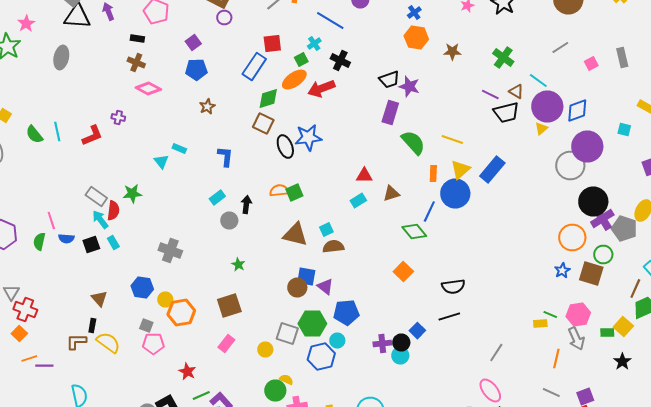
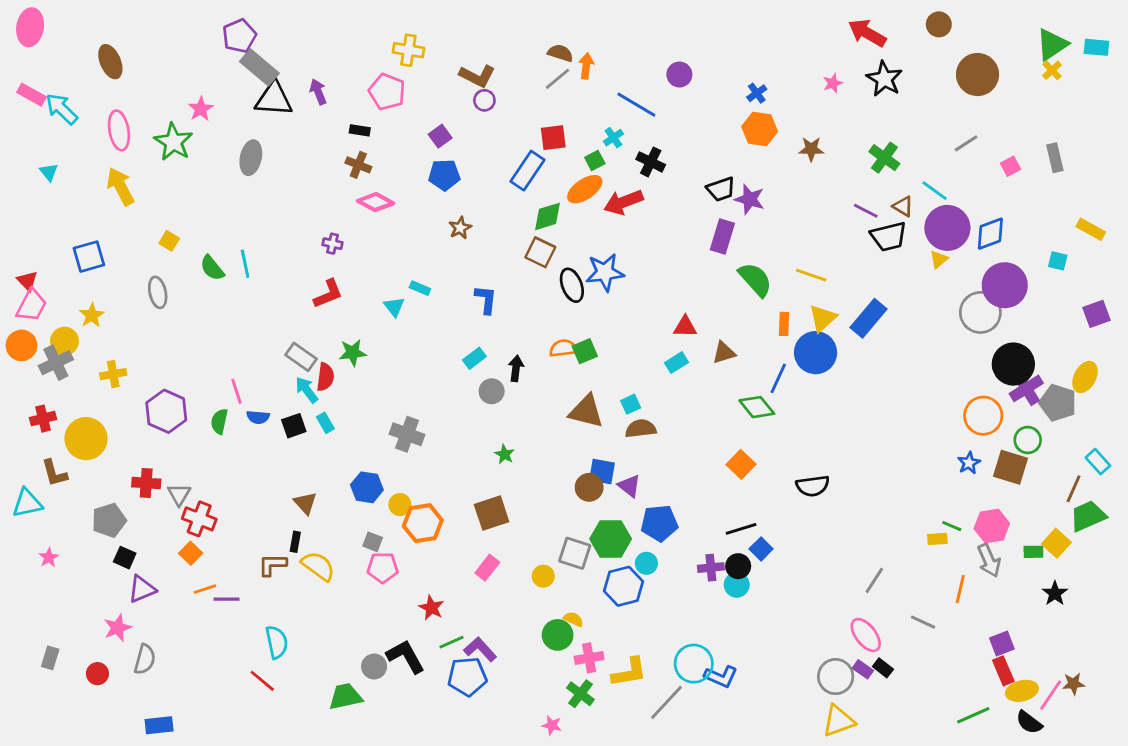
red L-shape: (92, 136) -> (328, 294), moved
black line: (449, 316) -> (741, 529), moved
gray line: (551, 392) -> (923, 622), moved

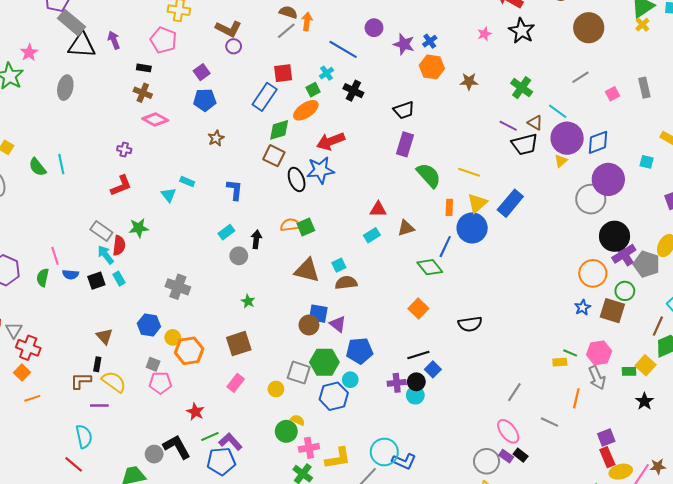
purple star: (750, 199) -> (404, 44), moved
red arrow: (623, 202) -> (331, 141), moved
purple line: (226, 599) -> (99, 406), moved

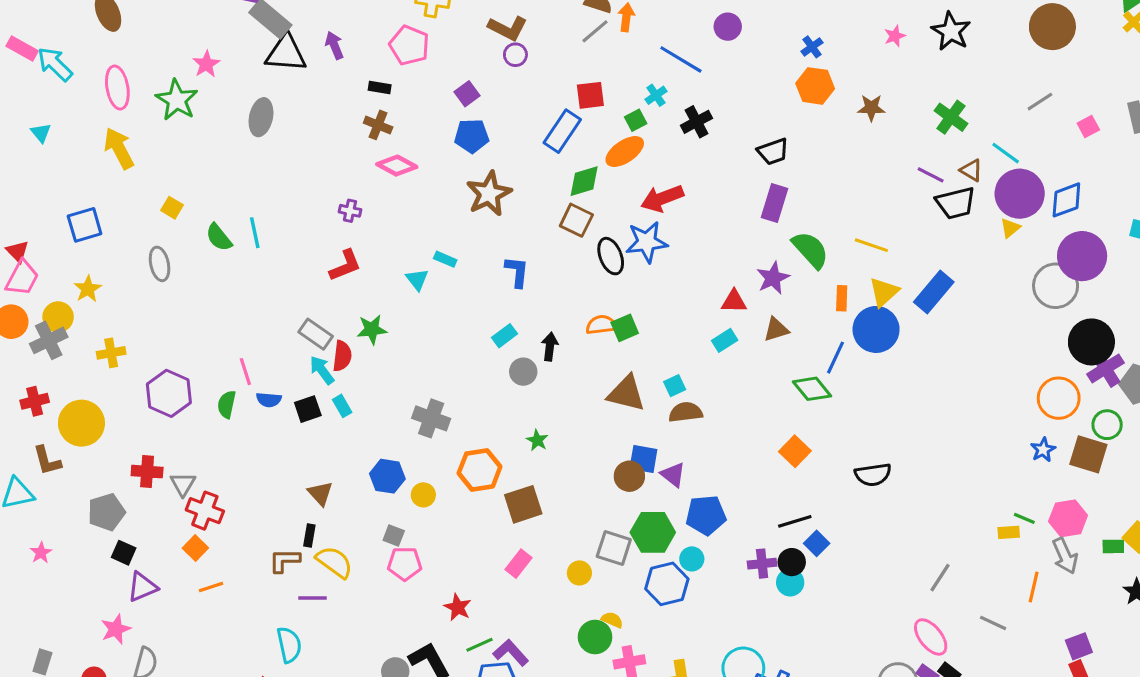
purple star: (404, 44) -> (773, 278), moved, turned 30
black cross: (353, 91) -> (697, 122), turned 36
brown star: (216, 138) -> (489, 194), size x1.8
orange hexagon: (189, 351) -> (480, 470), moved

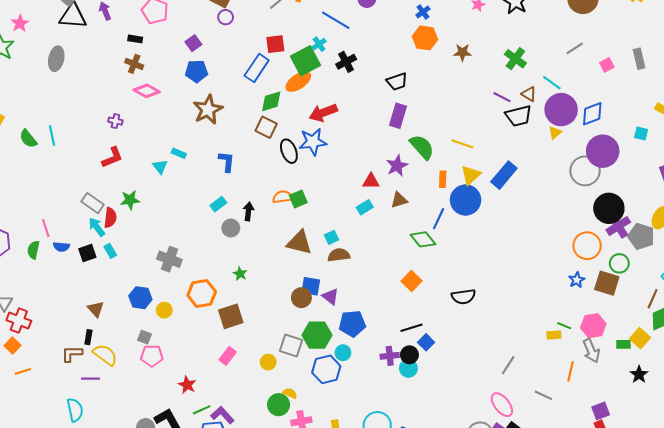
green square: (636, 120) -> (306, 61), size x2.0

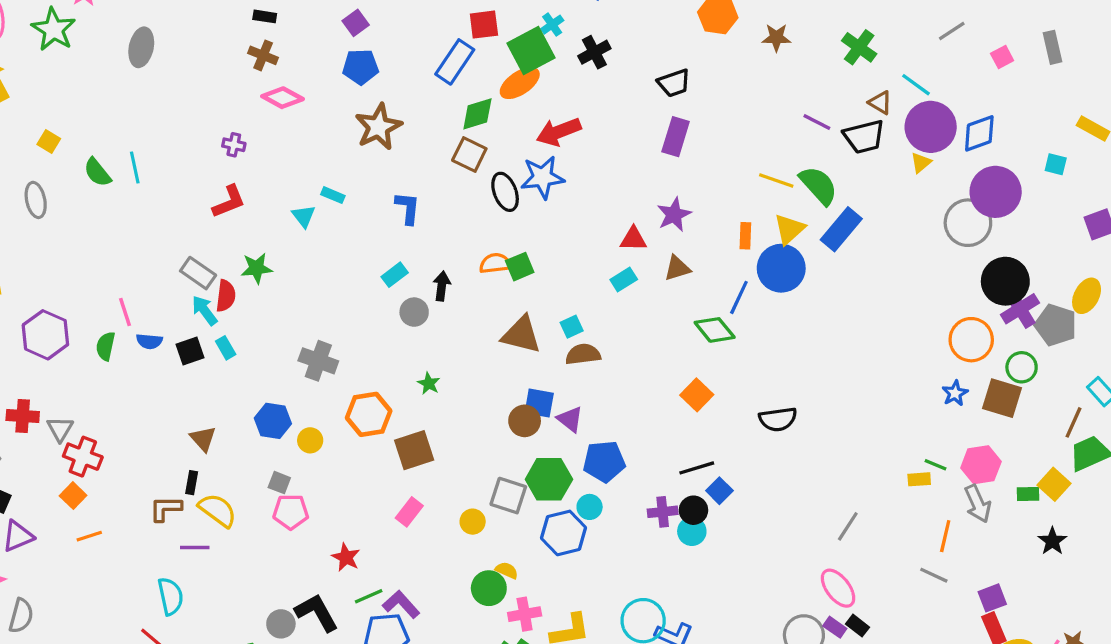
purple line: (502, 97) -> (817, 122), moved
green semicircle: (422, 147) -> (819, 185), moved
gray line: (543, 395) -> (934, 575), moved

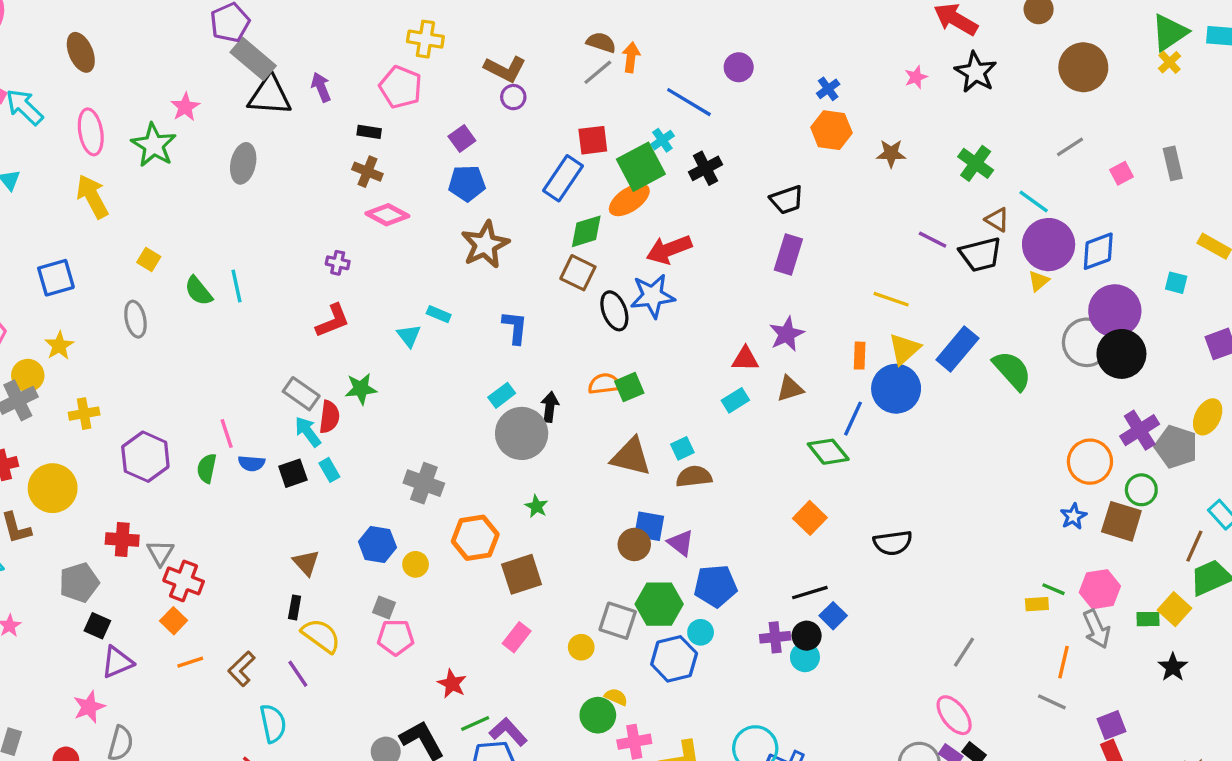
green semicircle: (819, 185) -> (1012, 370), moved
black circle: (1005, 281) -> (1121, 354), moved
gray circle: (414, 312) -> (522, 433), size x1.8
brown L-shape: (166, 509) -> (242, 669), moved, turned -44
purple line: (195, 548) -> (298, 674), turned 56

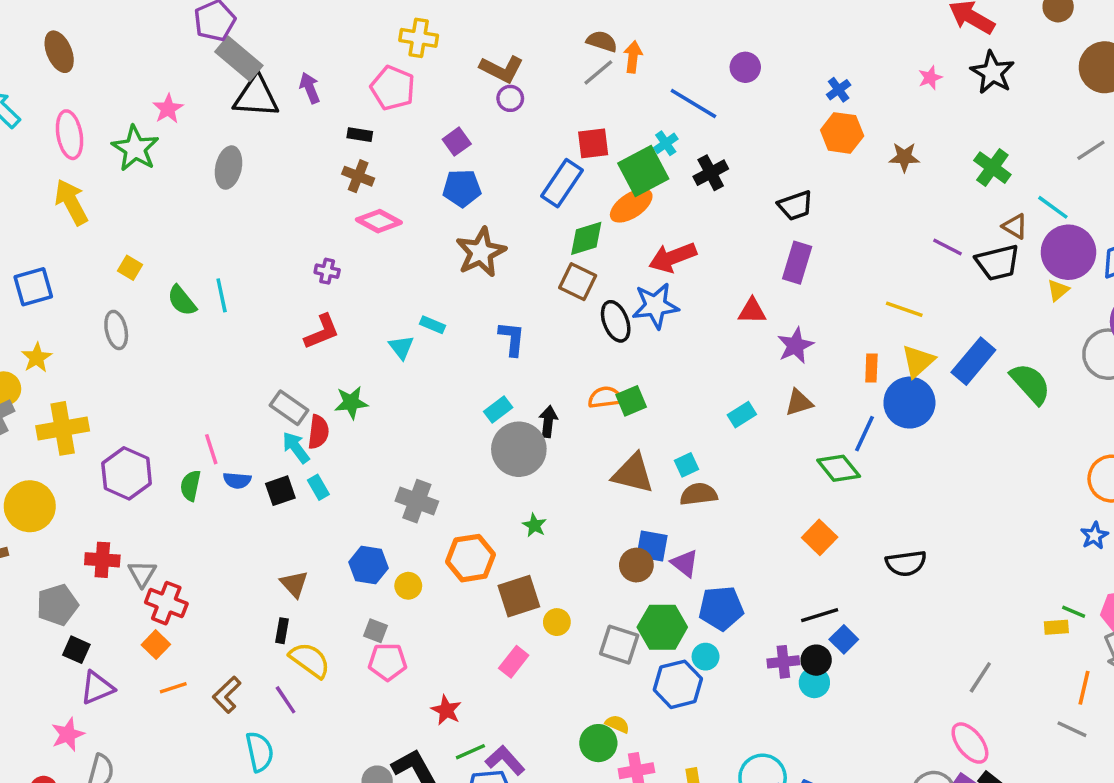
red triangle: (745, 359) -> (752, 311), moved
yellow cross: (84, 414) -> (63, 428), size x1.6
yellow circle: (581, 647) -> (557, 622), moved

